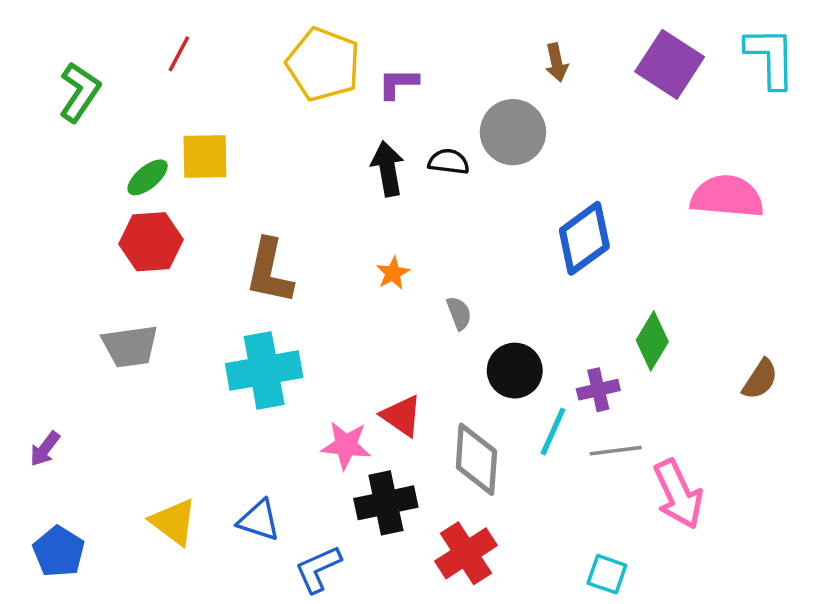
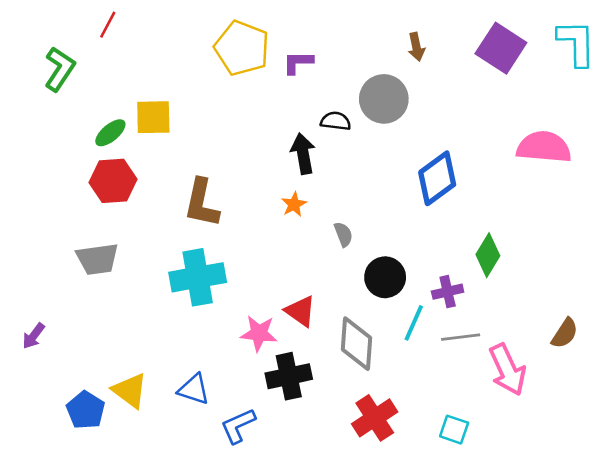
red line: (179, 54) -> (108, 25), moved
black arrow: (388, 169) -> (303, 154), moved
brown semicircle: (760, 379) -> (565, 333), moved
blue pentagon: (59, 552) -> (86, 410), moved
red cross: (466, 553) -> (375, 418), moved

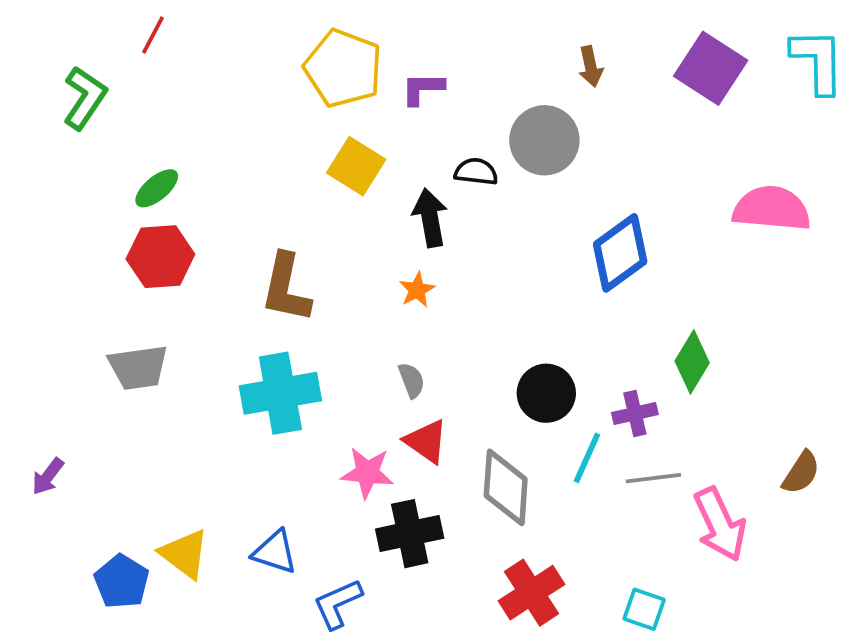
yellow square: (153, 117) -> (356, 166), moved, turned 33
gray semicircle: (343, 234) -> (412, 380), moved

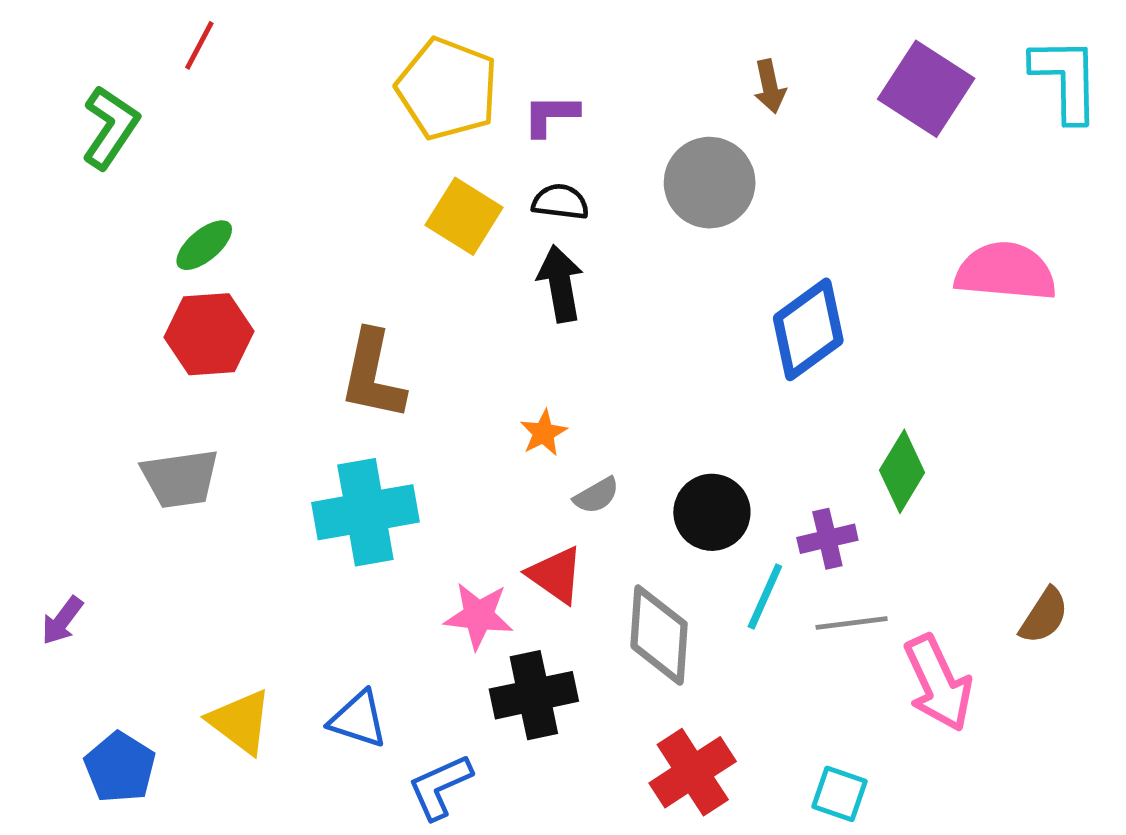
black semicircle: (476, 172) -> (560, 202), moved
orange star: (417, 290) -> (544, 433), moved
gray semicircle: (412, 380) -> (596, 495), moved, turned 81
blue pentagon: (122, 582) -> (120, 767), moved

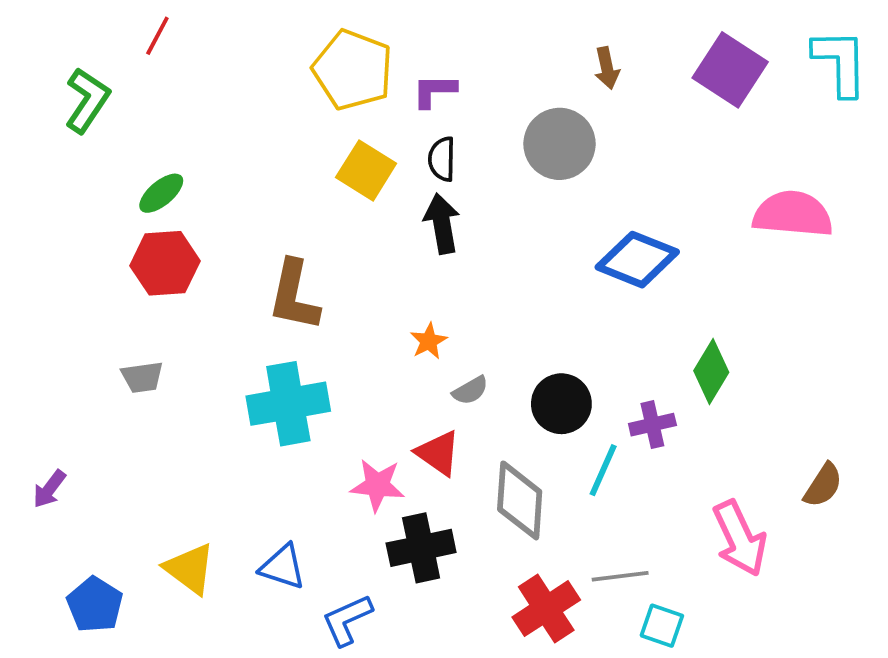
black semicircle: (560, 202) -> (442, 159), turned -96
blue diamond: (808, 329) -> (637, 260), turned 58
gray trapezoid: (180, 479) -> (142, 377), size x0.7
gray line: (852, 623) -> (620, 576), moved

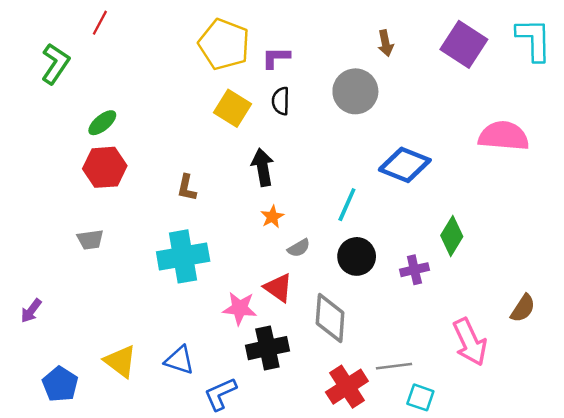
black arrow: (442, 224) -> (263, 167), moved
brown L-shape: (294, 296) -> (187, 188), size x0.6
cyan line: (603, 470) -> (347, 205), moved

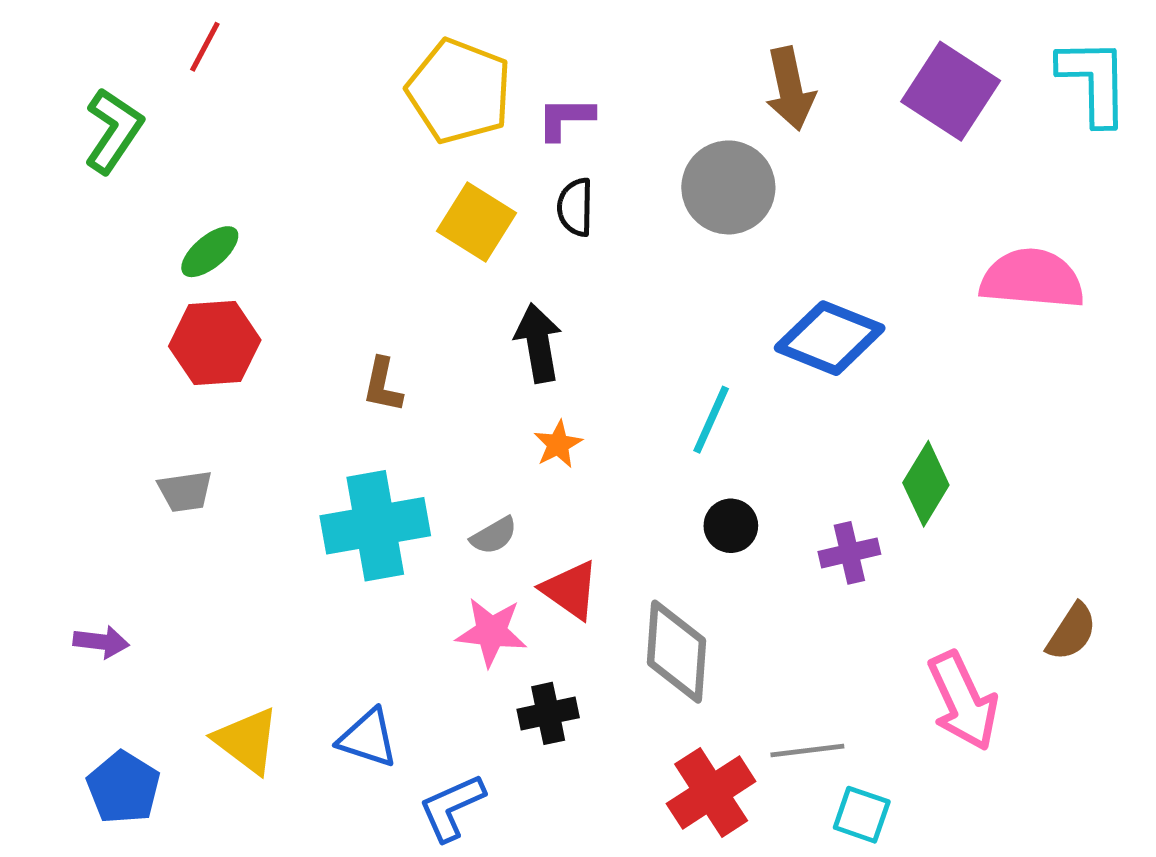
brown arrow: (386, 43) -> (790, 89), size x1.5
gray semicircle: (299, 248) -> (494, 536), moved
black circle: (357, 256) -> (731, 526), size x0.7
purple arrow: (31, 311) -> (101, 642), moved, turned -120
black cross: (267, 348) -> (548, 713), size x0.7

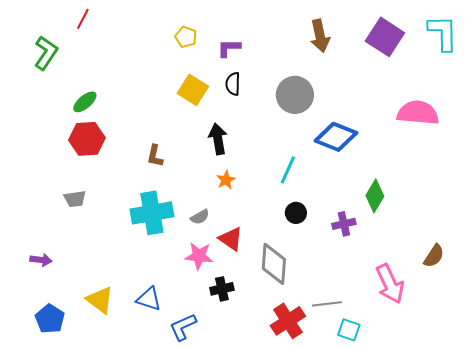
yellow pentagon: (459, 91) -> (186, 37), size x0.5
gray circle: (728, 187) -> (295, 95), moved

